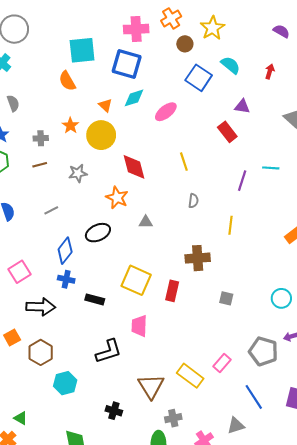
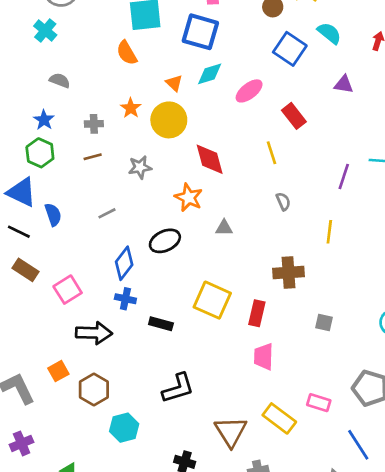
gray semicircle: (13, 103) -> (60, 80), turned -49
red rectangle: (227, 132) -> (294, 116), moved
gray semicircle: (193, 201) -> (283, 201), turned -32
pink trapezoid: (139, 326) -> (264, 357), moved
pink rectangle: (222, 363) -> (319, 403), turned 66

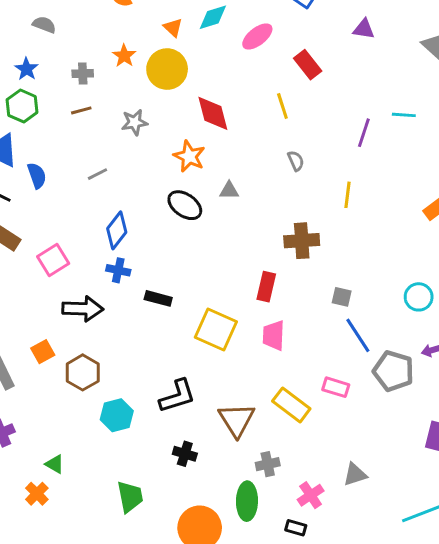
black ellipse: (165, 241) -> (185, 205), moved, turned 60
yellow square: (212, 300) -> (216, 329), moved
black L-shape: (178, 388) -> (177, 396), moved
blue line: (358, 445) -> (358, 335), moved

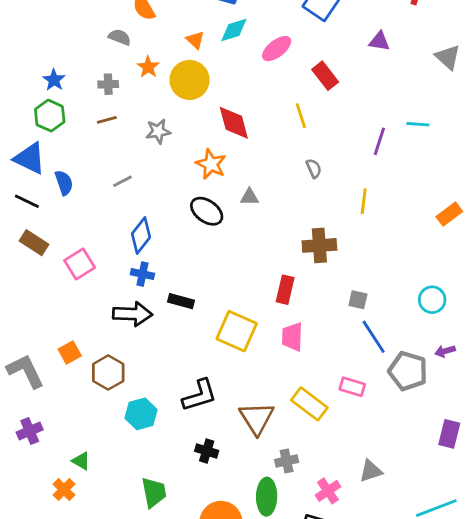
gray semicircle: (44, 25) -> (120, 37), moved
black arrow: (83, 309) -> (132, 314), moved

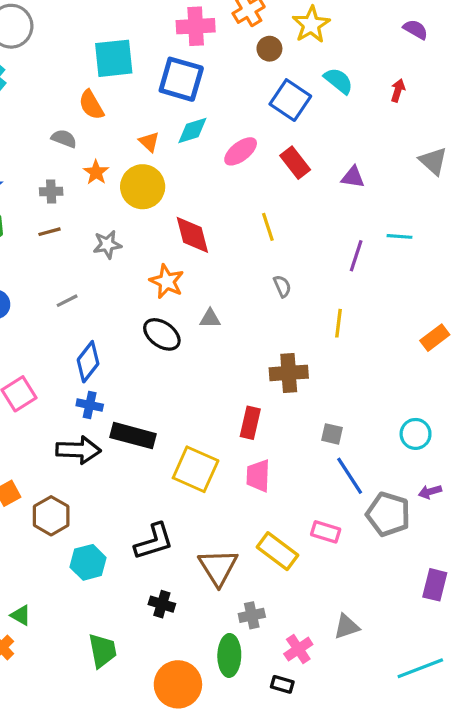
purple triangle: (379, 41) -> (353, 177), moved
red rectangle: (325, 76) -> (295, 163), moved
black rectangle: (181, 301) -> (133, 436), size x1.5

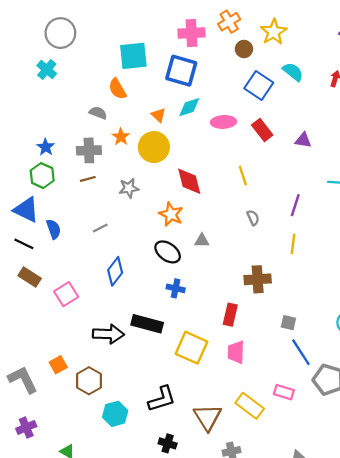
pink ellipse: (241, 151) -> (223, 122), turned 35
gray cross: (51, 192) -> (89, 150), size x1.5
purple line: (356, 256) -> (295, 205), moved
blue cross: (90, 405) -> (176, 288), moved

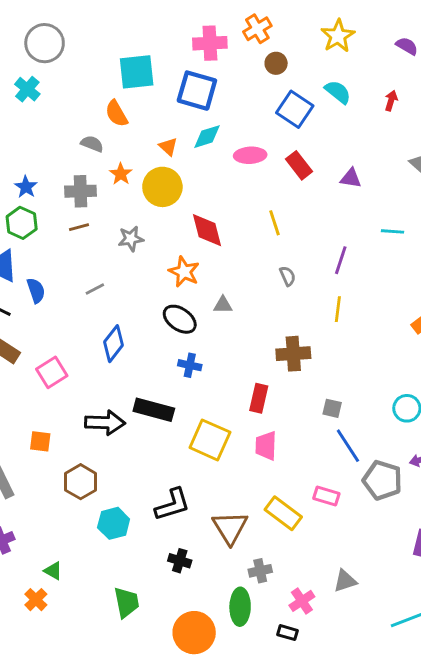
yellow star: (274, 32) -> (338, 36), moved
orange square: (58, 365) -> (40, 441), moved, turned 36

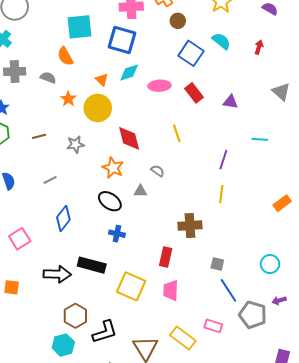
gray cross: (81, 191) -> (15, 72), moved
gray semicircle: (288, 276) -> (158, 171), moved, turned -32
brown hexagon: (81, 482) -> (75, 316), moved

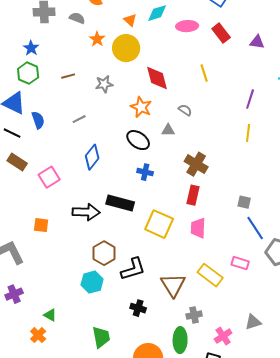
brown cross: (190, 226) -> (196, 164), moved, turned 35

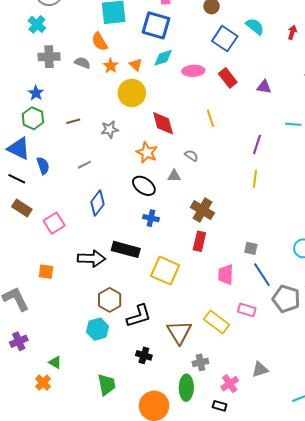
orange star: (97, 39) -> (111, 66), moved
pink trapezoid: (198, 228) -> (226, 275), moved

